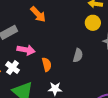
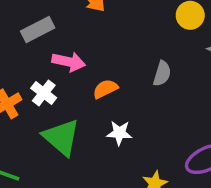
orange semicircle: (47, 65) -> (105, 89), turned -104

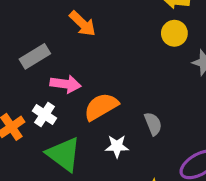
gray semicircle: (162, 74) -> (153, 124), moved, turned -35
orange semicircle: (105, 89) -> (101, 107), size x1.5

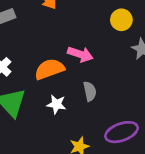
pink arrow: (66, 84) -> (80, 54), moved

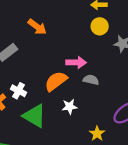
gray semicircle: (90, 91) -> (91, 80), moved, turned -49

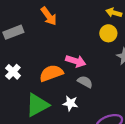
white star: (70, 107) -> (70, 103), moved
green triangle: (34, 116) -> (37, 105), moved, turned 45

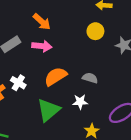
yellow circle: (108, 33) -> (95, 31), moved
pink arrow: (76, 61) -> (42, 46), moved

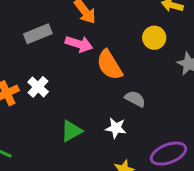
orange semicircle: (56, 76) -> (109, 65), moved, turned -100
green triangle: (48, 110) -> (71, 131), size x0.7

